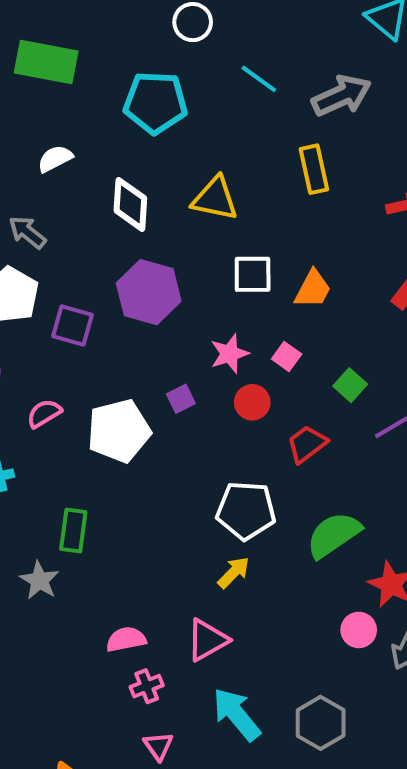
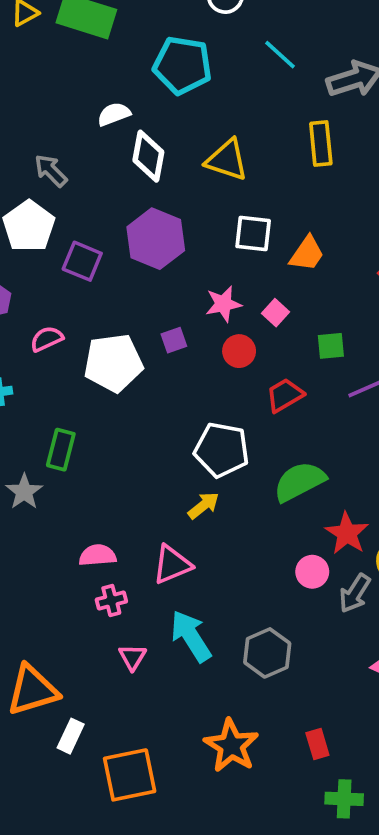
white semicircle: (55, 159) -> (114, 114), moved
green square: (350, 385) -> (331, 346), turned 36
pink triangle: (158, 746) -> (132, 657), moved

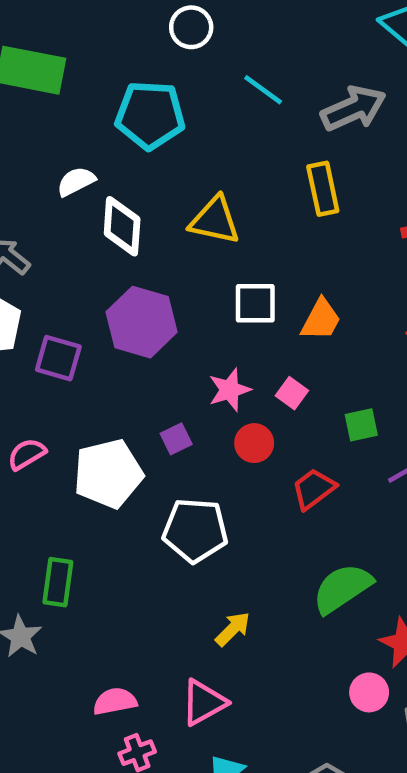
white pentagon: (222, 450) -> (195, 530), moved

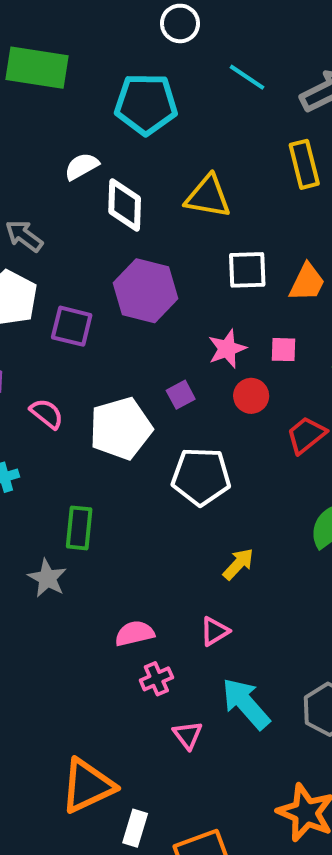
pink square: (292, 393) -> (283, 350), turned -32
pink semicircle: (27, 454) -> (47, 414), turned 72
pink triangle: (204, 702) -> (215, 631), size x0.7

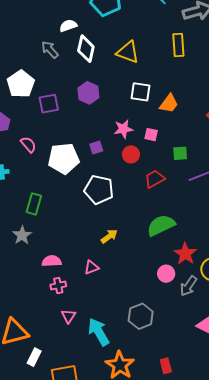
gray arrow: (24, 236) -> (50, 50), moved
purple hexagon: (146, 291) -> (88, 93), size x0.7
purple square: (72, 326) -> (49, 104), turned -35
gray star: (47, 578) -> (22, 235), moved
cyan arrow: (246, 704) -> (99, 332), moved

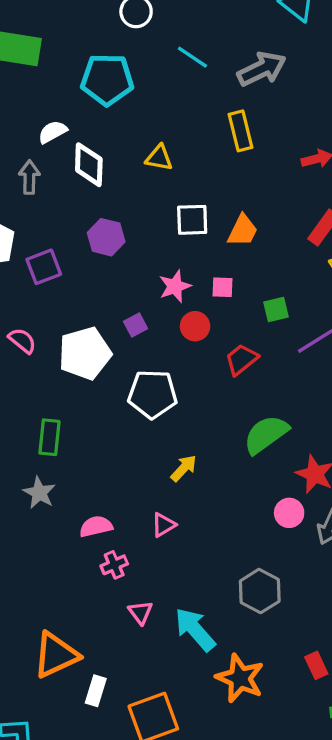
gray arrow: (50, 50) -> (29, 177), turned 54
yellow triangle: (128, 52) -> (159, 158), size x0.7

